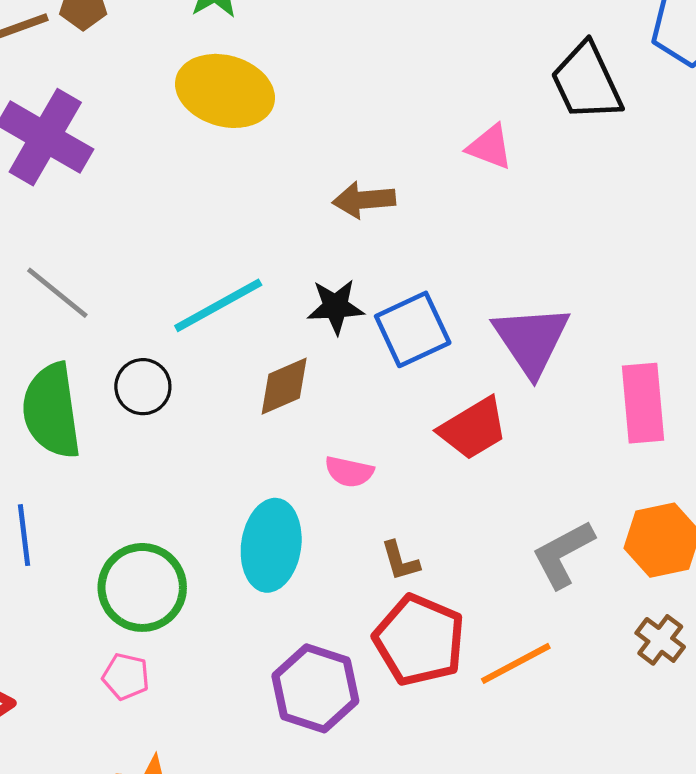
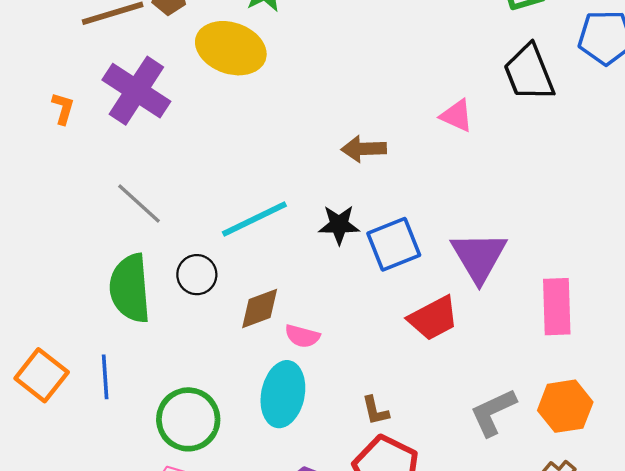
yellow ellipse: (225, 91) -> (231, 48), moved
brown diamond: (284, 386) -> (260, 309), moved
pink semicircle: (349, 472) -> (302, 336), moved

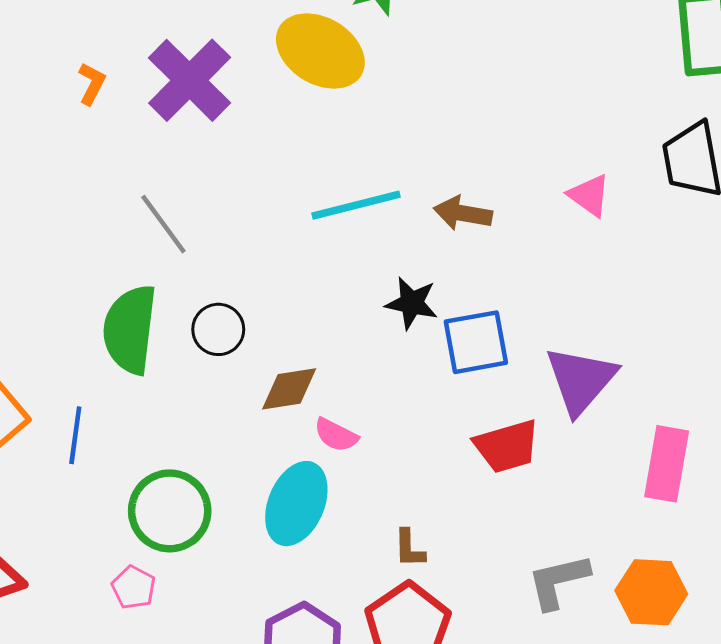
cyan line: (254, 219) -> (356, 205), moved

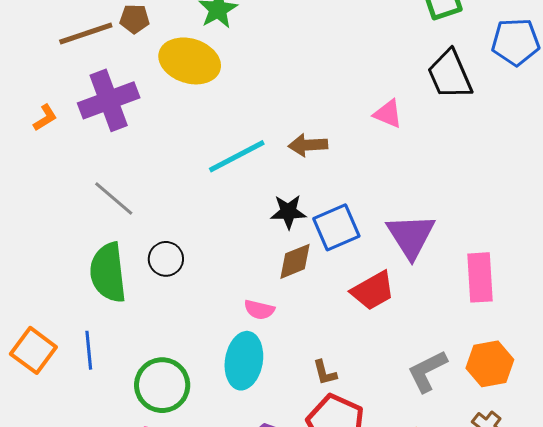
purple cross: (190, 80) -> (109, 100), turned 38
orange L-shape: (92, 84) -> (45, 118), turned 44
brown diamond: (289, 389) -> (295, 261), moved

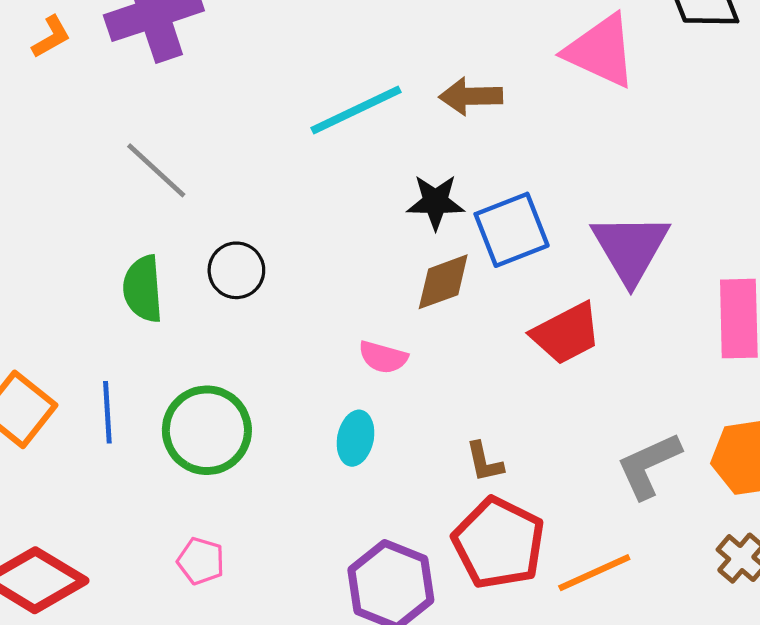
pink triangle: (388, 114) -> (601, 51), size x1.6
green semicircle: (108, 273) -> (143, 289), size x0.7
cyan ellipse: (244, 361) -> (355, 438), size x0.6
green circle: (162, 385) -> (207, 430), moved

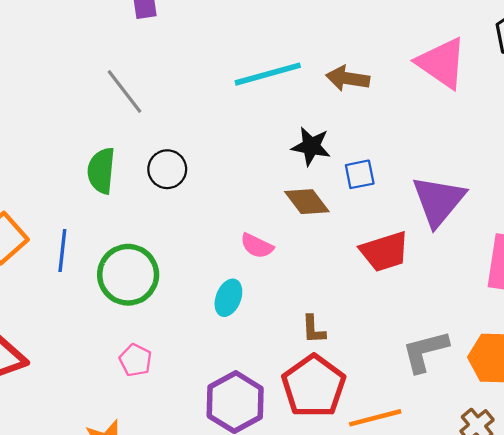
blue square: (512, 230) -> (360, 174), size x0.6
brown diamond: (443, 282) -> (307, 202), turned 63
pink pentagon: (201, 561) -> (135, 360), moved

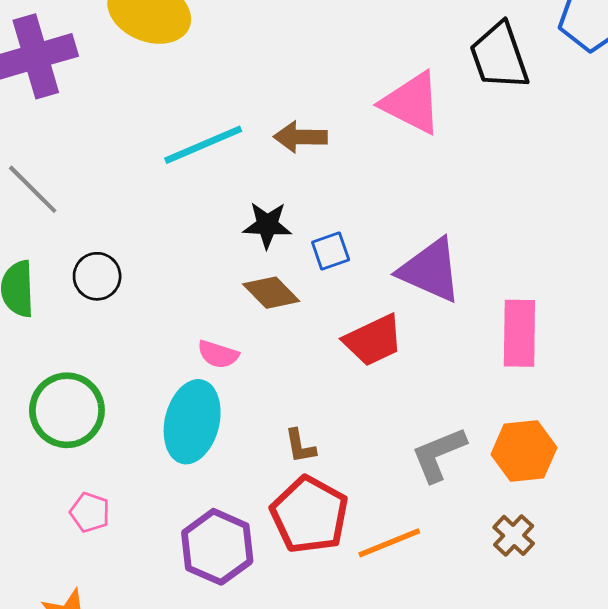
purple triangle: (438, 201) -> (430, 270), turned -38
cyan ellipse: (228, 298) -> (192, 422), size x1.8

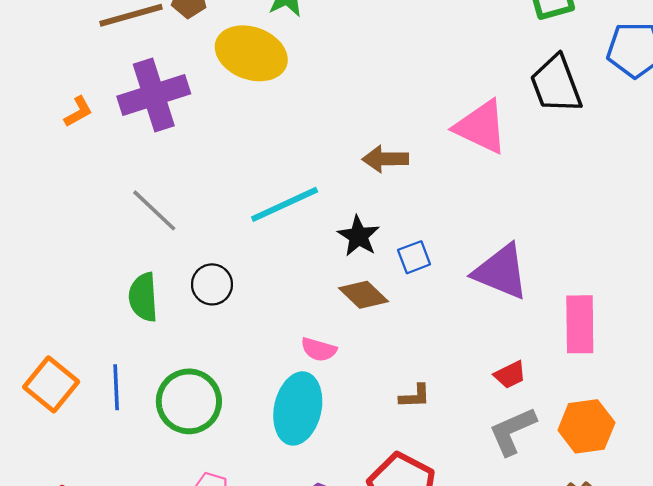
cyan line: (203, 145) -> (285, 204), moved
black star: (267, 225) -> (358, 236), turned 30
red trapezoid: (373, 340) -> (510, 375), moved, size x0.6
brown L-shape: (300, 446) -> (415, 396), moved, turned -80

